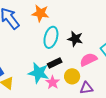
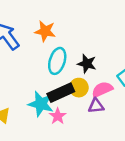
black rectangle: (55, 63) -> (61, 93), size x1.5
yellow circle: (72, 76) -> (79, 88), moved
purple triangle: (86, 88) -> (96, 106), moved

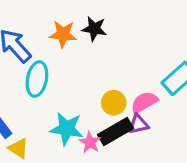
cyan ellipse: (57, 61) -> (37, 79), moved
black star: (87, 64) -> (94, 29), moved
black rectangle: (61, 93) -> (115, 131), moved

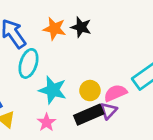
purple triangle: (138, 124) -> (108, 111), turned -42
cyan star: (67, 129) -> (53, 90), moved
pink star: (90, 142) -> (47, 122), moved

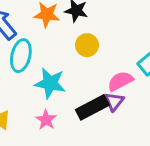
yellow circle: (90, 91) -> (87, 45), moved

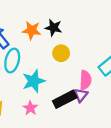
pink semicircle: (120, 81) -> (86, 80), turned 120
cyan star: (50, 83) -> (34, 81), turned -30

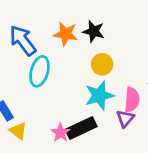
cyan star: (34, 81) -> (99, 95), moved
black rectangle: (65, 99) -> (81, 128), moved

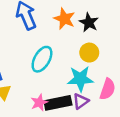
cyan ellipse: (39, 71) -> (42, 59), moved
purple triangle: (125, 118) -> (81, 101), moved

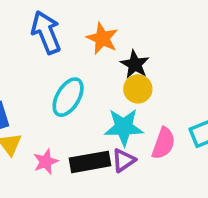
black star: (89, 22) -> (135, 64), moved
pink star: (39, 103) -> (46, 162), moved

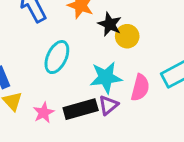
yellow circle: (138, 89) -> (127, 36), moved

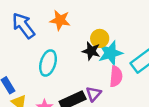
black star: (110, 24) -> (91, 51), moved
cyan star: (106, 77) -> (110, 53), moved

